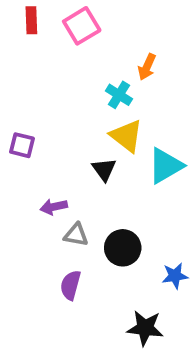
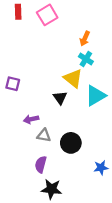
cyan cross: (119, 95) -> (86, 59), moved
blue star: (175, 276) -> (101, 168), moved
black star: (145, 328) -> (51, 189), moved

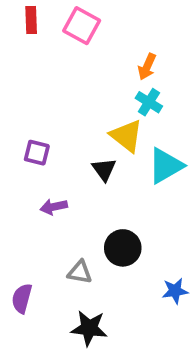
pink square: (47, 15) -> (82, 26), turned -30
purple square: (13, 84) -> (37, 153), moved
gray triangle: (44, 135) -> (80, 272), moved
purple semicircle: (41, 164) -> (22, 298), moved

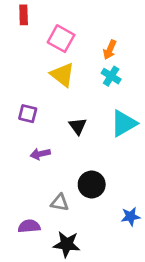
pink square: (82, 26) -> (61, 39), moved
yellow triangle: (126, 136) -> (62, 75), moved
purple semicircle: (22, 298) -> (29, 226), moved, turned 70

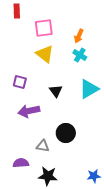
pink square: (61, 39) -> (44, 28), turned -36
purple arrow: (40, 154) -> (29, 111), size x1.5
blue star: (131, 216) -> (94, 176), moved

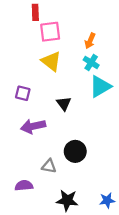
red rectangle: (17, 11) -> (35, 12), moved
cyan triangle: (89, 89) -> (100, 86), moved
black star: (48, 176) -> (67, 200), moved

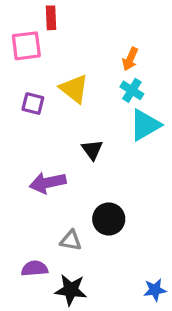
pink square: (50, 32) -> (26, 46), moved
purple square: (23, 93) -> (33, 104), moved
black star: (67, 200) -> (71, 290), moved

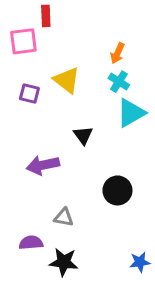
black circle: (109, 219) -> (117, 190), moved

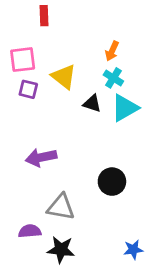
pink square: (23, 41) -> (23, 60), moved
black triangle: (83, 135) -> (92, 104), moved, turned -36
gray triangle: (64, 217) -> (61, 207), size x1.5

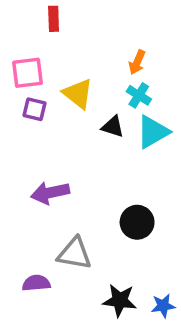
black star: (61, 250) -> (120, 300), moved

